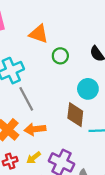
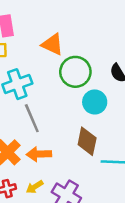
green circle: (60, 56) -> (75, 72), size x1.6
cyan circle: (88, 89) -> (95, 102), moved

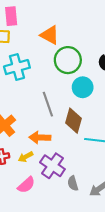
gray line: (32, 118) -> (48, 104), moved
orange arrow: (39, 154) -> (40, 138), moved

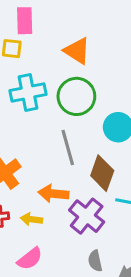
green circle: (68, 60) -> (76, 96), moved
yellow arrow: (26, 157) -> (32, 219), turned 32
purple cross: (52, 166) -> (87, 216), moved

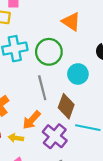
orange triangle: (77, 51) -> (71, 22), moved
orange arrow: (53, 194) -> (32, 120), turned -54

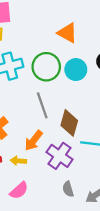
cyan circle: (78, 74) -> (76, 70), moved

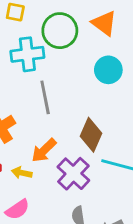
green circle: (46, 67) -> (60, 31), moved
gray line: (42, 105) -> (45, 97), moved

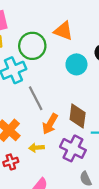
orange arrow: (44, 150) -> (50, 124), moved
yellow arrow: (22, 173) -> (37, 148), moved

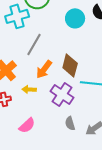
gray line: (36, 98) -> (34, 44), turned 50

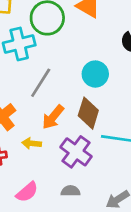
cyan circle: (75, 18) -> (95, 74), moved
gray semicircle: (70, 123) -> (70, 191), moved, turned 104

